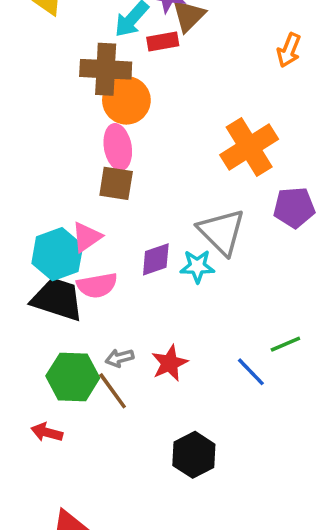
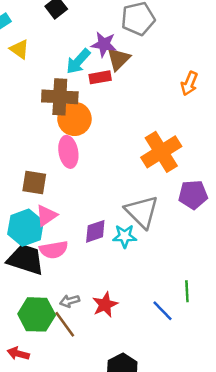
brown square: (116, 183) -> (34, 182), moved
green line: (285, 344) -> (187, 291), turned -70

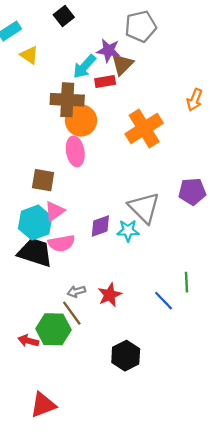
orange arrow: (189, 83) -> (195, 100), moved
orange cross: (161, 152) -> (144, 128), moved
green hexagon: (37, 314) -> (53, 329), moved

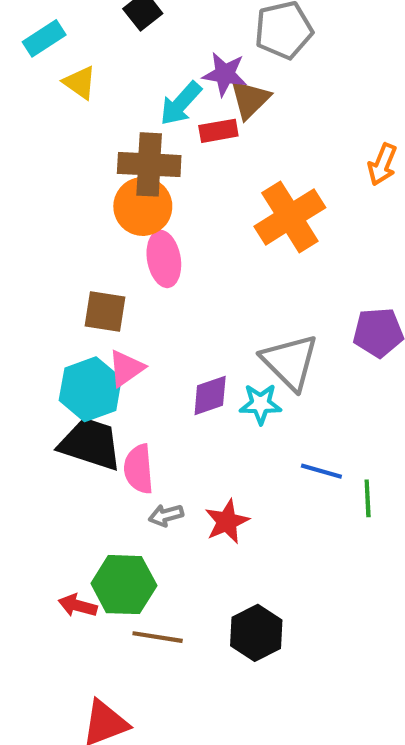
orange circle: (81, 120) -> (143, 206), moved
pink semicircle: (61, 243) -> (139, 469), moved, turned 95
blue line: (164, 301) -> (321, 471), moved, turned -30
brown line: (72, 313) -> (158, 637), moved, turned -45

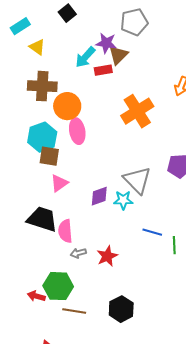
brown cross: (149, 164) -> (42, 86), moved
cyan hexagon: (90, 389) -> (42, 137), moved

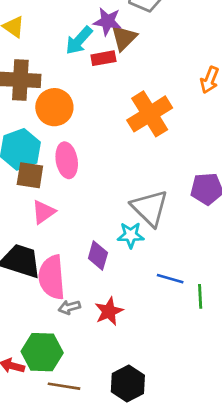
pink ellipse: (77, 131) -> (67, 160), moved
purple diamond: (99, 196) -> (98, 256), moved, turned -55
pink semicircle: (65, 231) -> (52, 277), size x1.4

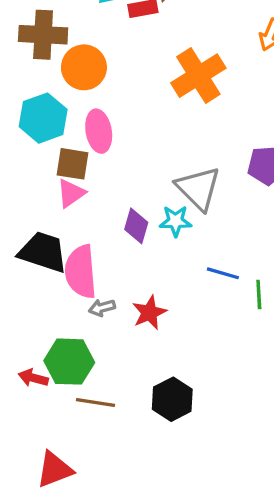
brown square: (30, 175) -> (73, 164), moved
purple diamond: (98, 256) -> (136, 226), moved

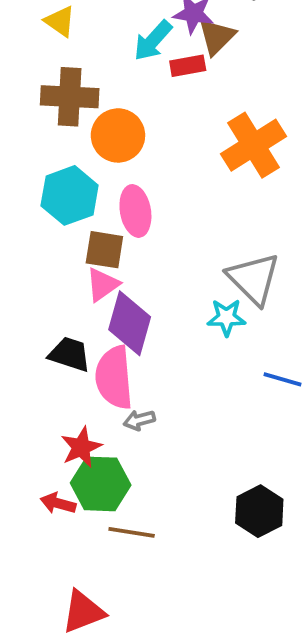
purple diamond: (136, 226) -> (130, 323), moved, size x1.5
black trapezoid: (43, 252) -> (70, 354), size x0.7
red star: (149, 313) -> (81, 447), moved
black hexagon: (172, 399) -> (259, 511), moved

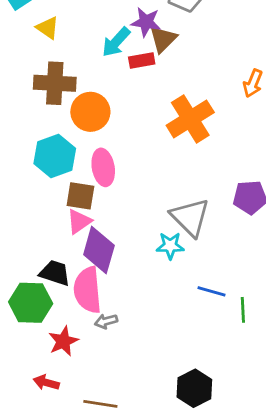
green hexagon: (101, 484) -> (31, 303), moved

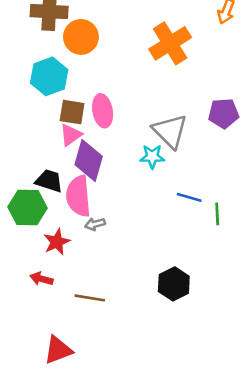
pink ellipse: (103, 167) -> (103, 111), moved

